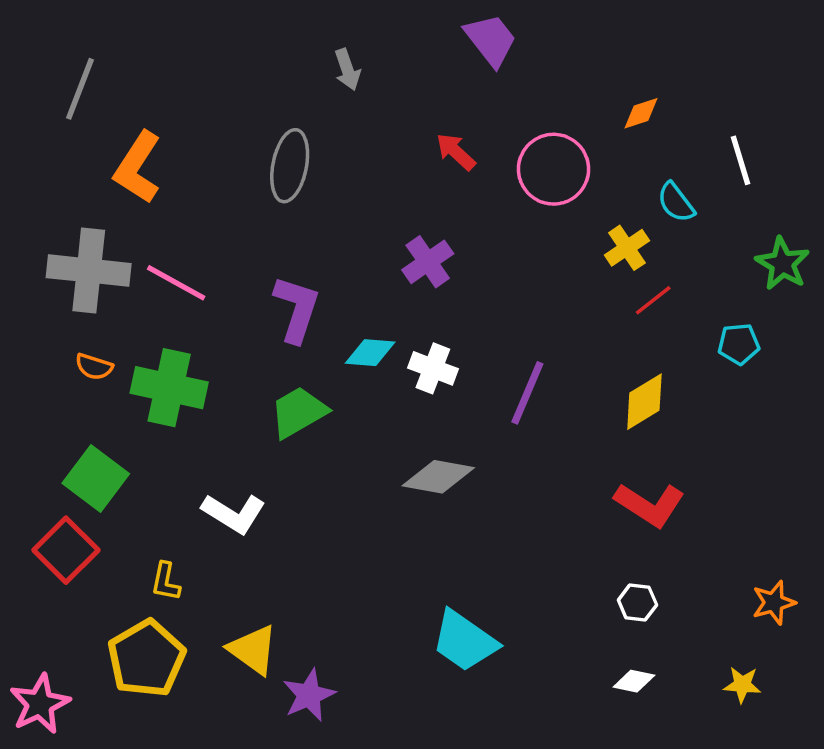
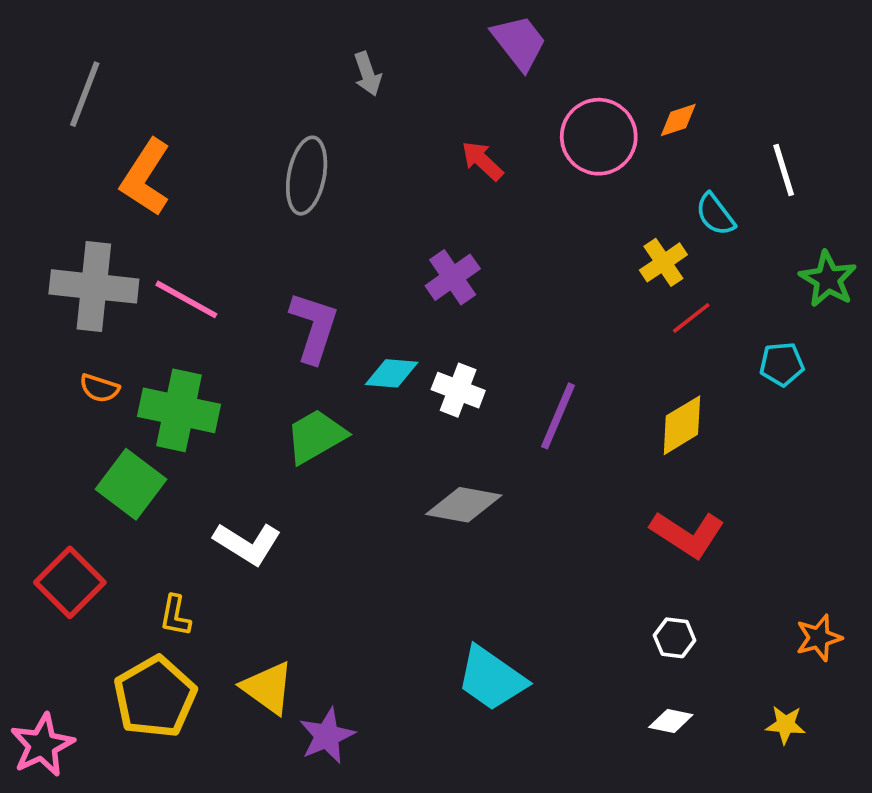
pink circle: (554, 169) -> (599, 137), moved
green square: (96, 478) -> (131, 484), moved

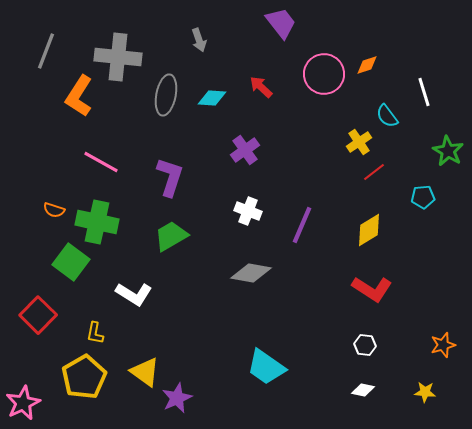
gray cross: (94, 286) -> (118, 57), moved
cyan diamond: (392, 373) -> (212, 98), moved

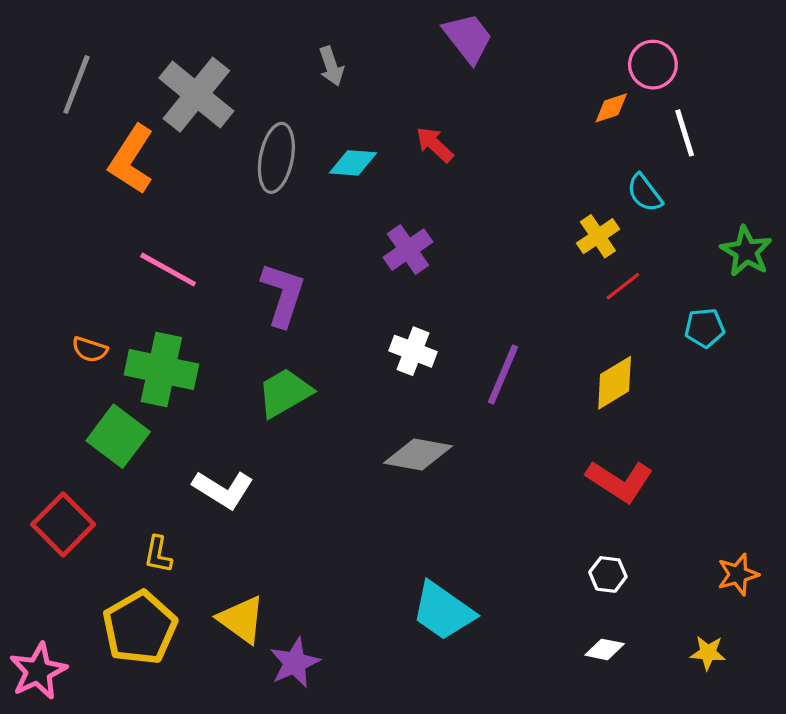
gray cross: (118, 57) -> (196, 95), turned 33
pink circle: (324, 74) -> (653, 65), moved, size x0.7
white line: (424, 92) -> (685, 133), moved

